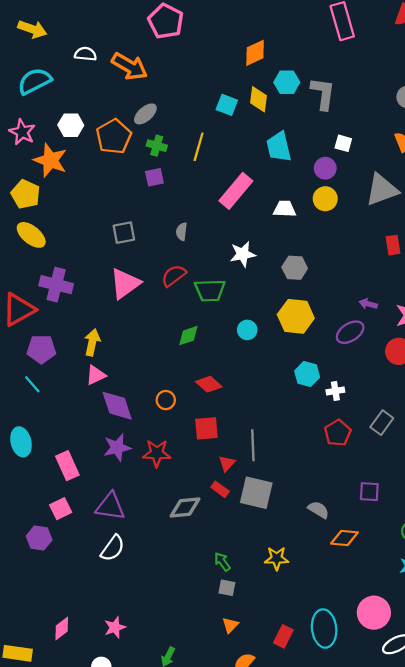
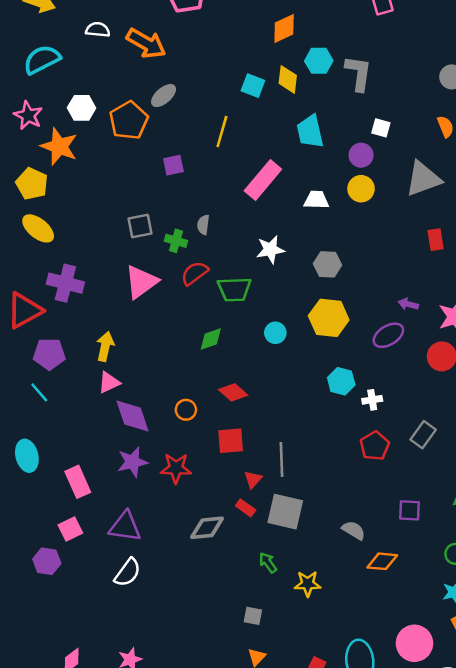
green cross: (157, 146) -> (176, 241), moved
green arrow: (222, 562) -> (268, 563), moved

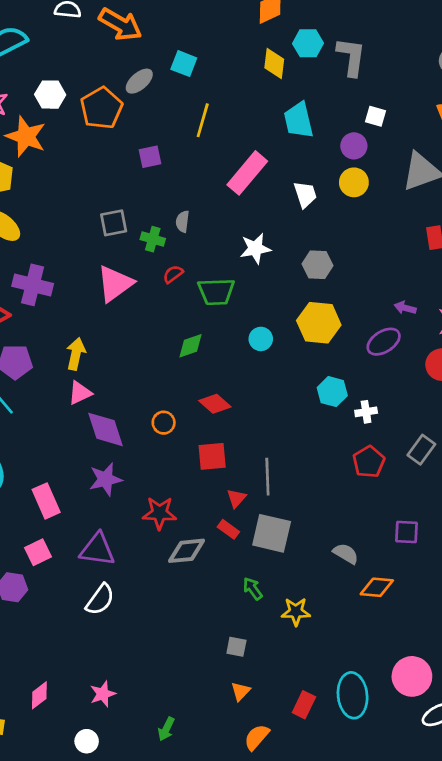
cyan square: (253, 86) -> (184, 64), moved
white trapezoid: (316, 200) -> (305, 194), turned 70
red semicircle: (195, 273) -> (173, 274), size x0.7
red star: (176, 468) -> (159, 513), moved

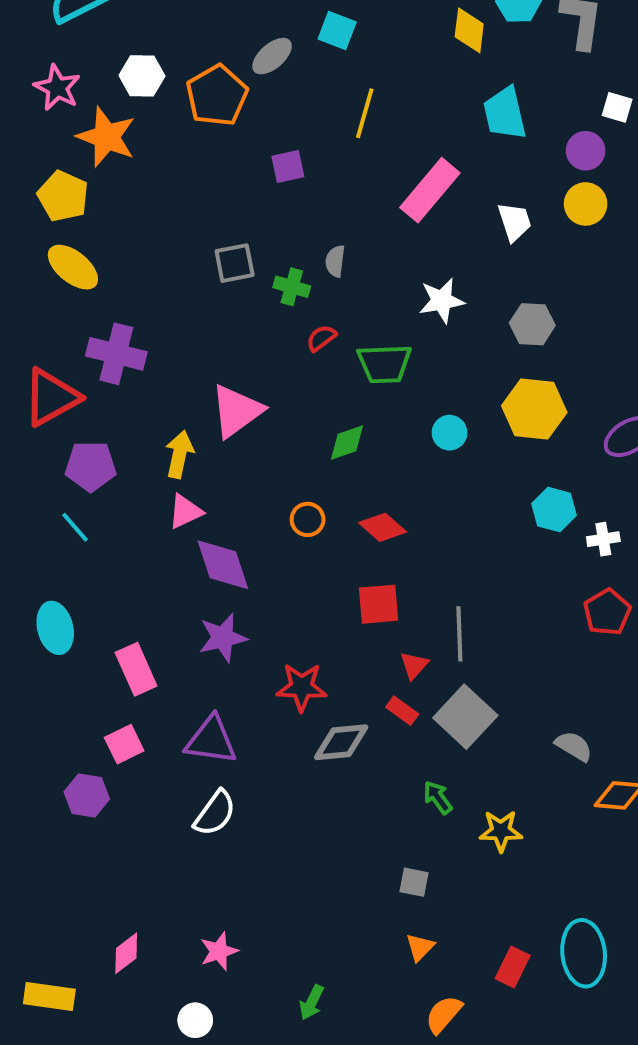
pink triangle: (115, 284) -> (237, 411), moved
orange circle: (164, 423) -> (308, 519), moved
gray square: (272, 533) -> (465, 717), turned 30

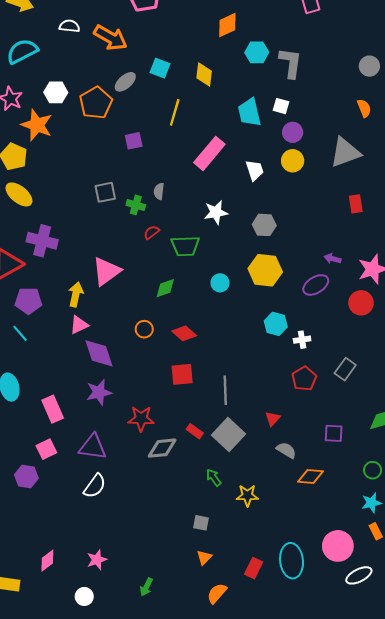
yellow diamond: (469, 30) -> (204, 74), moved
white square: (617, 107) -> (281, 106), moved
red triangle: (414, 665) -> (273, 419), moved

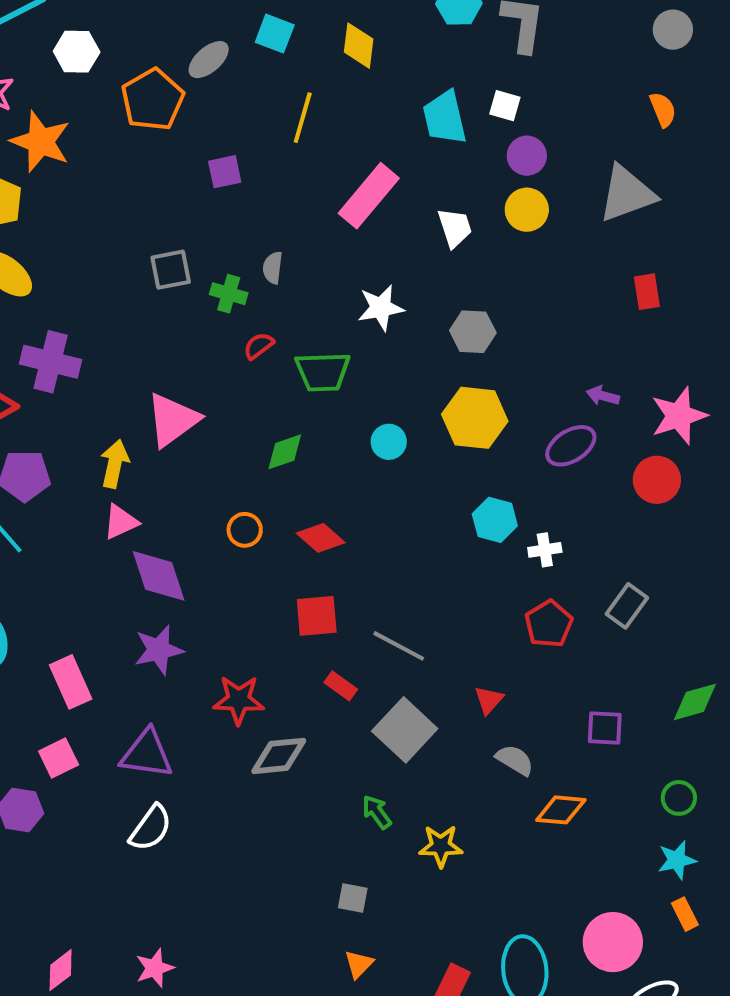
white hexagon: (56, 92) -> (77, 52), moved
gray line: (225, 390) -> (399, 646), turned -60
red rectangle: (195, 431) -> (341, 686), moved

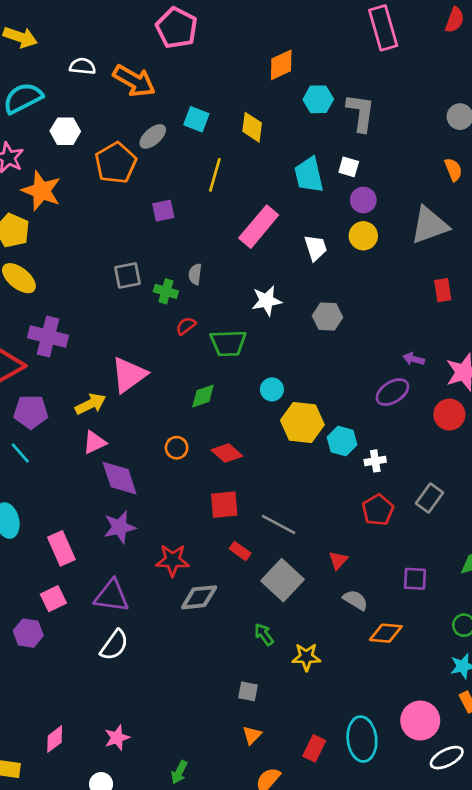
yellow hexagon: (475, 418) -> (302, 423), moved
yellow arrow: (115, 464) -> (90, 404), turned 52

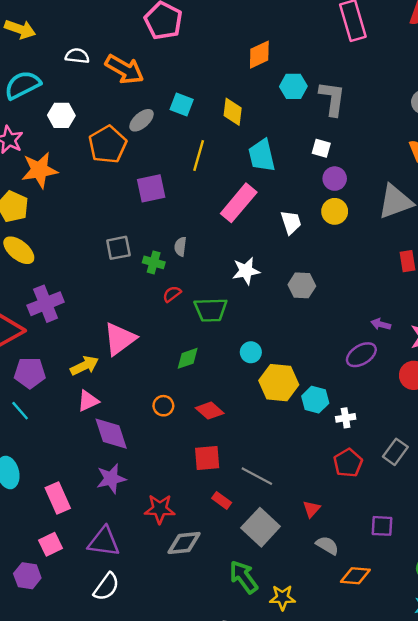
cyan trapezoid: (309, 175) -> (262, 155), moved
orange star: (41, 191) -> (39, 170), turned -30
purple square: (163, 211) -> (151, 188), size x1.4
purple cross: (48, 336) -> (46, 304), turned -36
green arrow: (264, 634) -> (244, 577), size x1.6

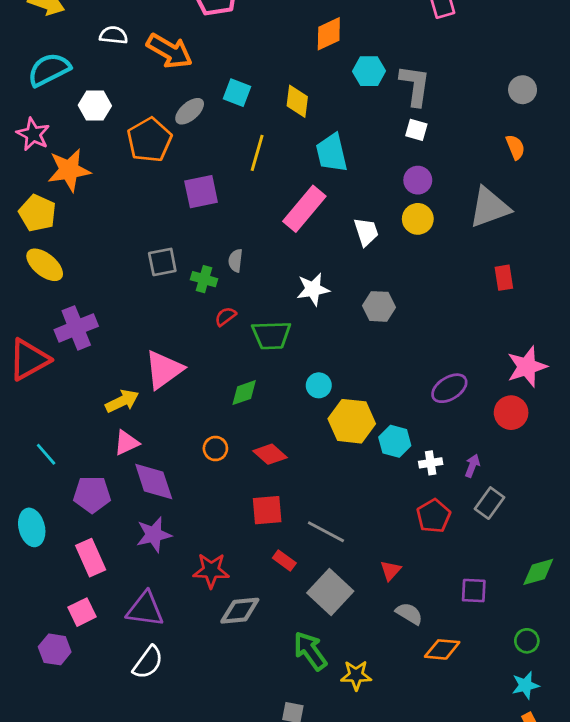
white square: (321, 148) -> (416, 130), moved
purple arrow: (381, 324) -> (472, 466), moved, turned 96
purple pentagon: (30, 373) -> (92, 494), moved

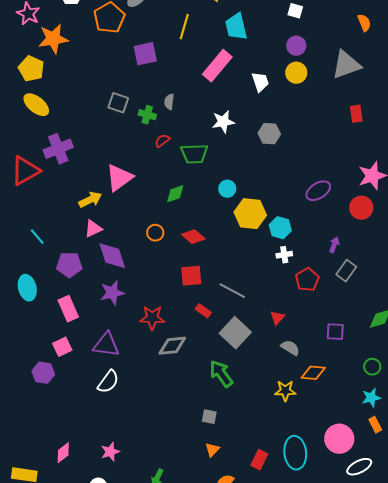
gray square: (162, 262) -> (118, 103), turned 30
white cross: (431, 463) -> (284, 255), moved
yellow star: (356, 675) -> (285, 391), moved

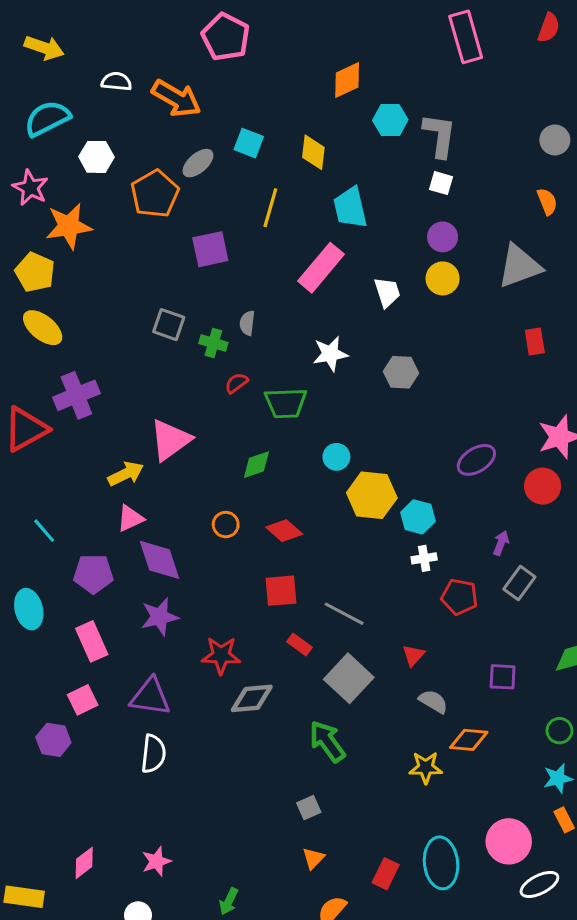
red pentagon: (307, 280) -> (459, 597), turned -30
white semicircle: (108, 382) -> (153, 754), turned -30
gray square: (209, 417) -> (309, 808), turned -35

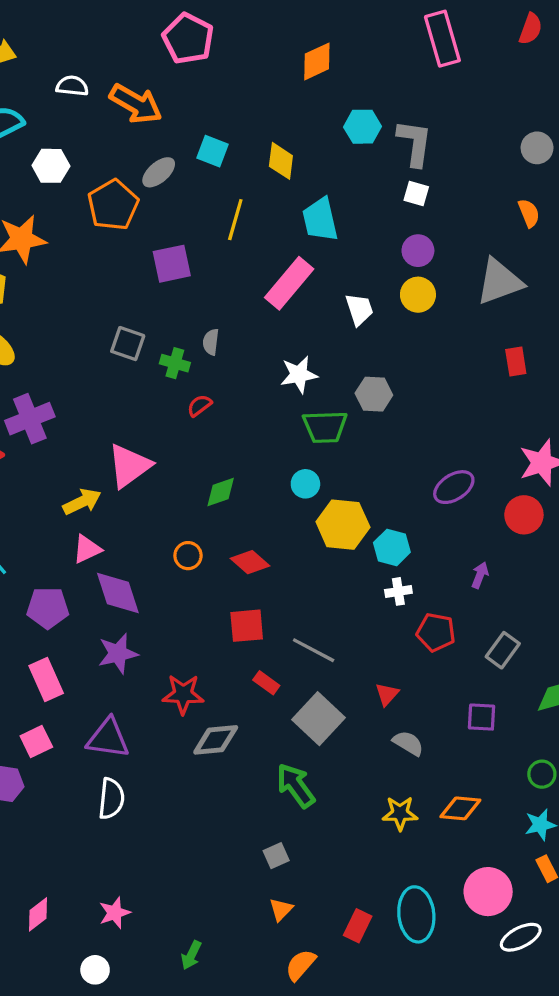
orange diamond: (347, 80) -> (317, 61), moved
green trapezoid: (286, 403) -> (325, 427), moved
gray rectangle: (519, 583) -> (503, 650), moved
orange diamond: (469, 740) -> (460, 808), moved

